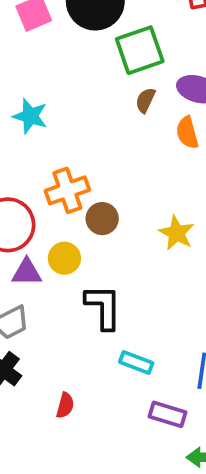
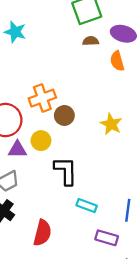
brown semicircle: (145, 100) -> (91, 41), turned 63
cyan star: (30, 116) -> (15, 32), moved
red semicircle: (65, 405) -> (42, 233), size x1.6

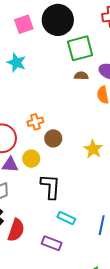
orange cross: (42, 98) -> (35, 122), size x0.7
red semicircle: (42, 233) -> (16, 230), moved
purple rectangle: (107, 238) -> (52, 243), moved

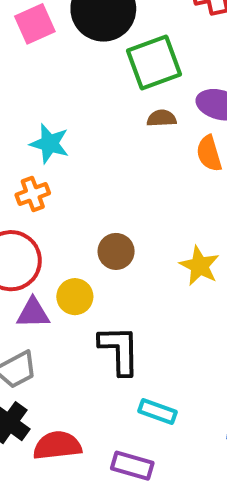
cyan star: (16, 63) -> (50, 144), moved
orange cross: (35, 122) -> (33, 194), moved
red semicircle: (16, 230) -> (57, 446), turned -110

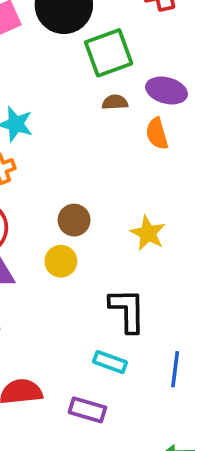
yellow circle: (75, 297) -> (61, 261), moved
black L-shape: (119, 350) -> (127, 310), moved

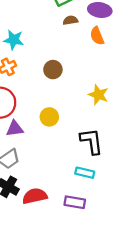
brown circle: (74, 220) -> (53, 70), moved

